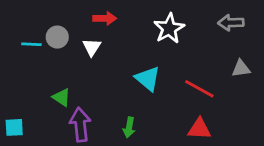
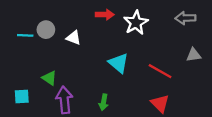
red arrow: (105, 18) -> (105, 15), moved
white triangle: (92, 47) -> (74, 38), turned -42
cyan square: (14, 127) -> (22, 96), moved
red triangle: (199, 129) -> (160, 103), turned 42

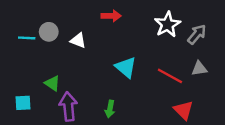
gray arrow: (185, 18) -> (197, 34), moved, turned 132
white star: (136, 23) -> (167, 24), moved
gray triangle: (194, 55) -> (199, 69), moved
red triangle: (160, 103) -> (183, 110), moved

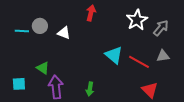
red arrow: (111, 16) -> (91, 13), turned -77
cyan triangle: (126, 67) -> (114, 55), moved

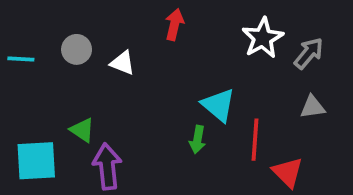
cyan line: (22, 31) -> (21, 59), moved
red line: (139, 62) -> (255, 140), moved, turned 65
cyan square: (19, 84) -> (36, 161), size x1.6
green arrow: (90, 89) -> (197, 140), moved

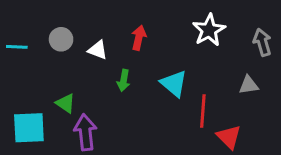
red arrow: (174, 24) -> (139, 38), moved
gray arrow: (309, 53) -> (262, 42), moved, turned -56
green arrow: (197, 140) -> (124, 80), moved

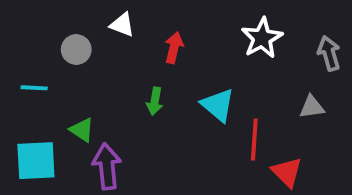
cyan line: (17, 47) -> (34, 88), moved
white triangle: (98, 50) -> (122, 25), moved

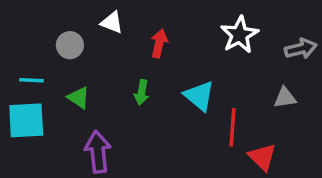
gray arrow: (329, 53) -> (301, 49), turned 92
green triangle: (82, 130) -> (79, 98), moved
cyan square: (36, 161) -> (26, 120), moved

